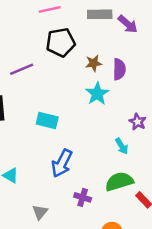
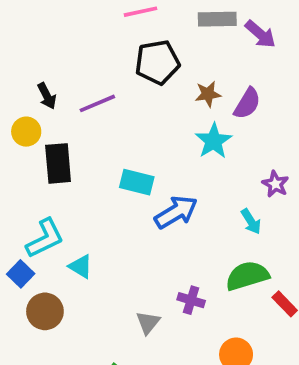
purple semicircle: (119, 69) -> (247, 103), turned 30
blue arrow: (62, 163) -> (176, 212), moved, turned -148
gray triangle: (40, 212) -> (148, 323), moved

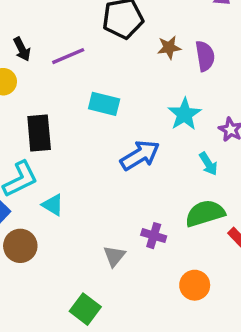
purple semicircle: (247, 103) -> (205, 56), turned -40
cyan star: (214, 141) -> (184, 114), moved
black rectangle: (58, 163) -> (39, 133), moved
cyan rectangle: (137, 182) -> (104, 104), moved

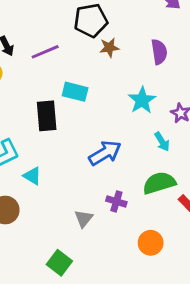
brown star: (169, 47) -> (109, 48), moved
black rectangle: (39, 133) -> (47, 116), moved
blue arrow: (140, 155) -> (105, 153), moved

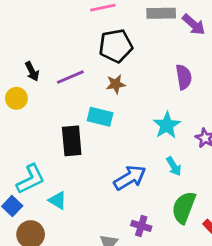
brown star: (109, 48) -> (116, 84), moved
cyan arrow: (162, 142) -> (174, 166), moved
green semicircle: (159, 183) -> (184, 207), turned -52

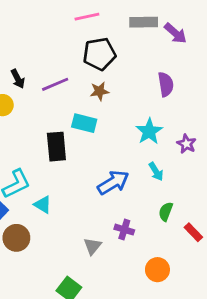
green semicircle: (184, 207) -> (166, 212), size x0.6

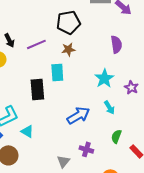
cyan rectangle: (84, 123) -> (57, 72), turned 72

